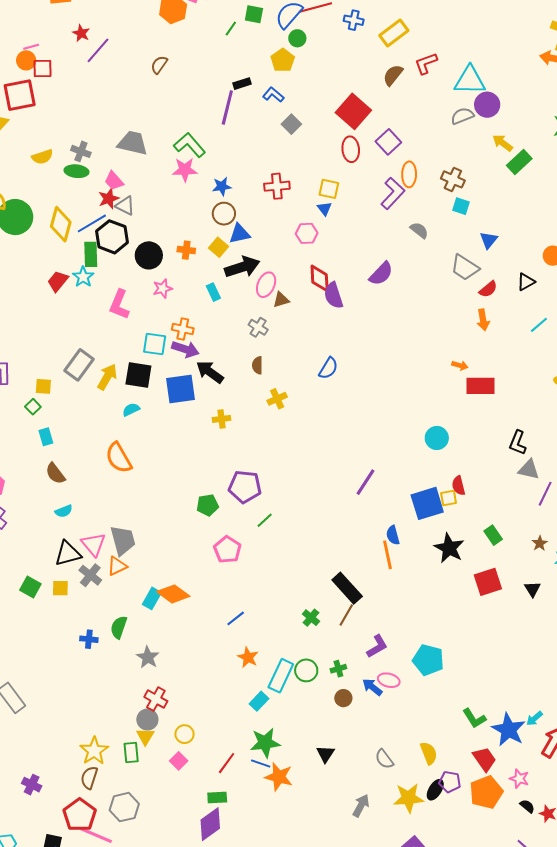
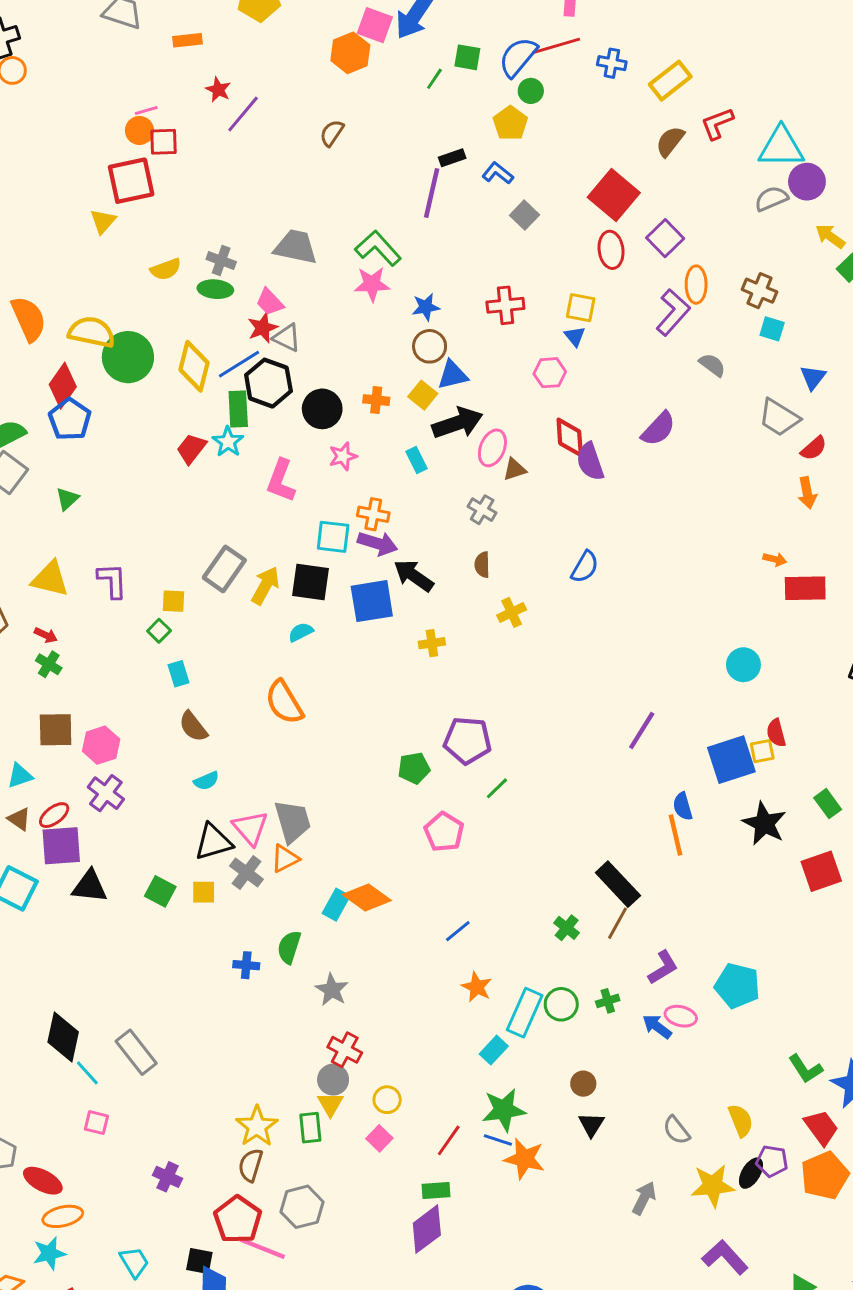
brown circle: (343, 698) -> (583, 1084), moved

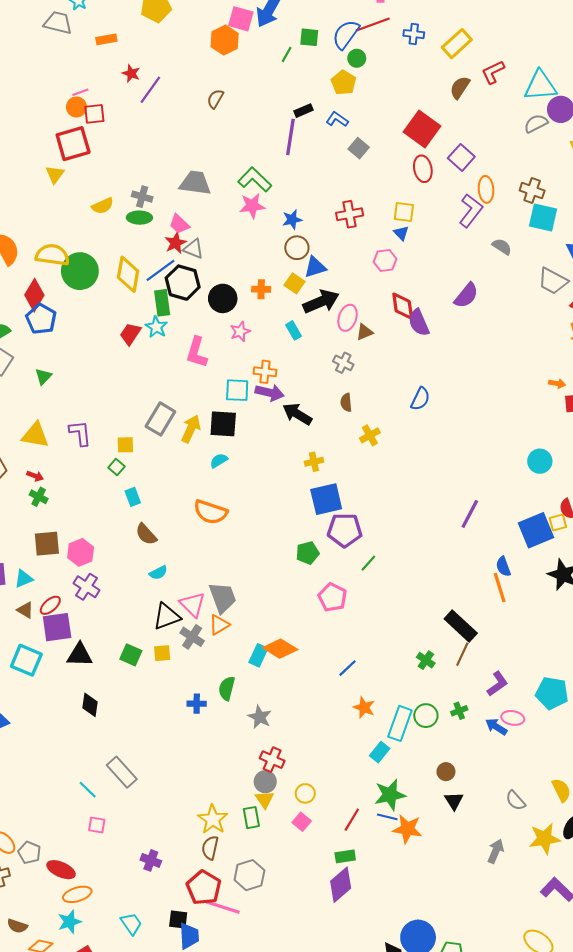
cyan square: (772, 329) -> (543, 217), size x1.6
blue square: (372, 601) -> (326, 499), moved
orange semicircle: (284, 702) -> (210, 512), turned -36
black diamond: (63, 1037) -> (90, 705), moved, size x0.7

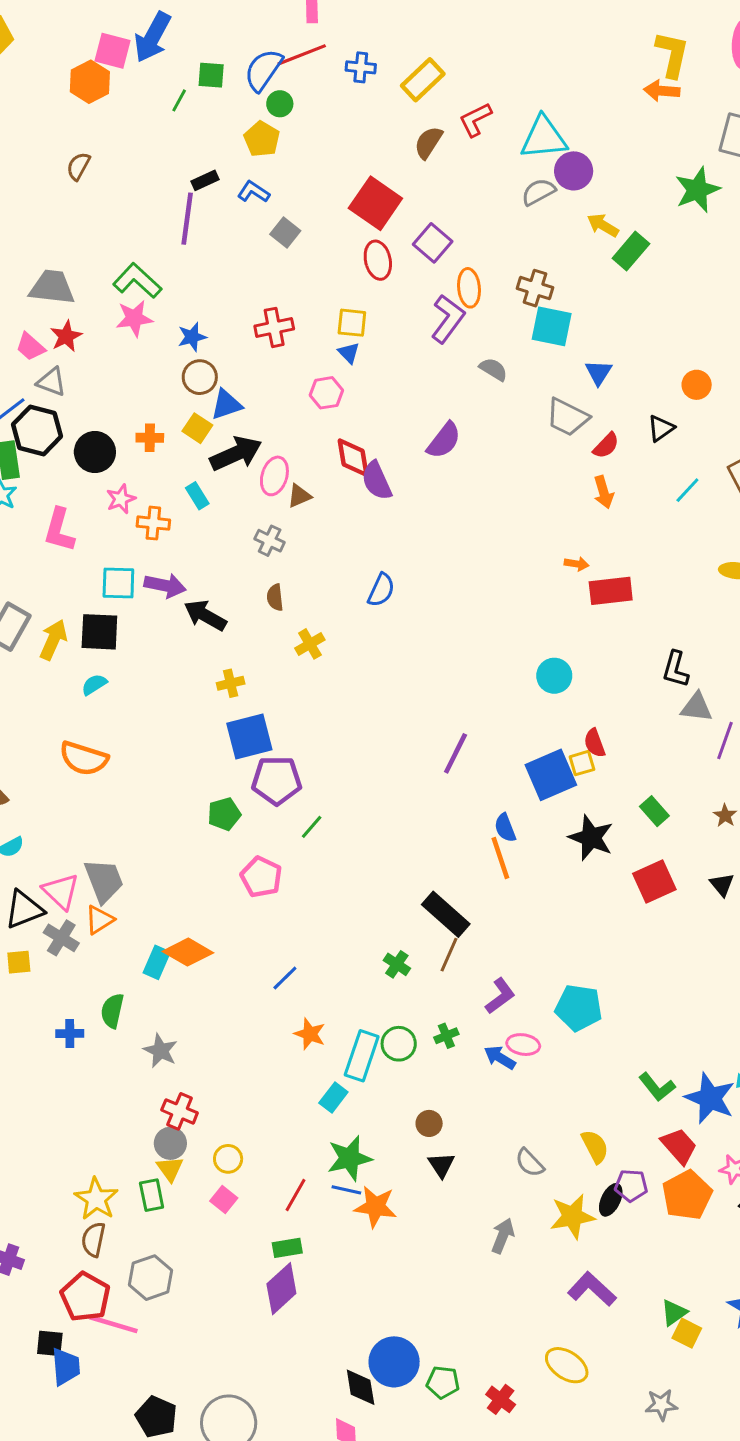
red star: (176, 243) -> (66, 336), moved
orange cross: (265, 372) -> (153, 523), moved

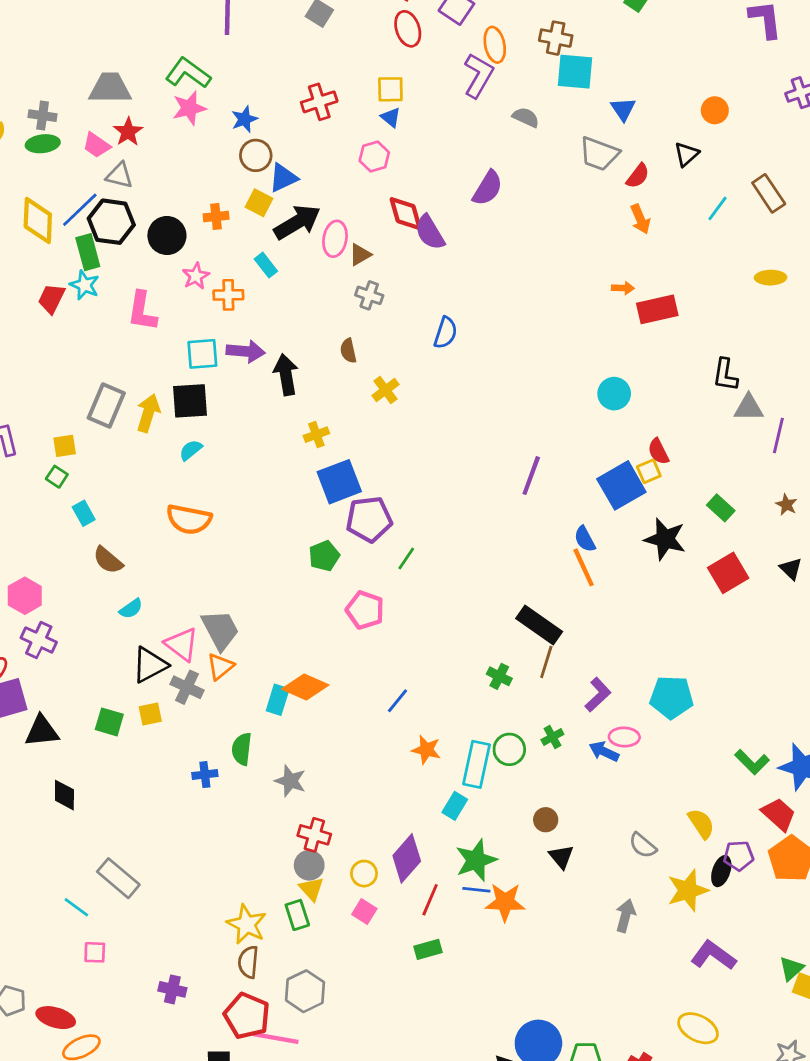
gray cross: (270, 541) -> (369, 295), moved
black arrow: (205, 615) -> (286, 375), turned 57
purple diamond: (281, 1289) -> (407, 858), moved

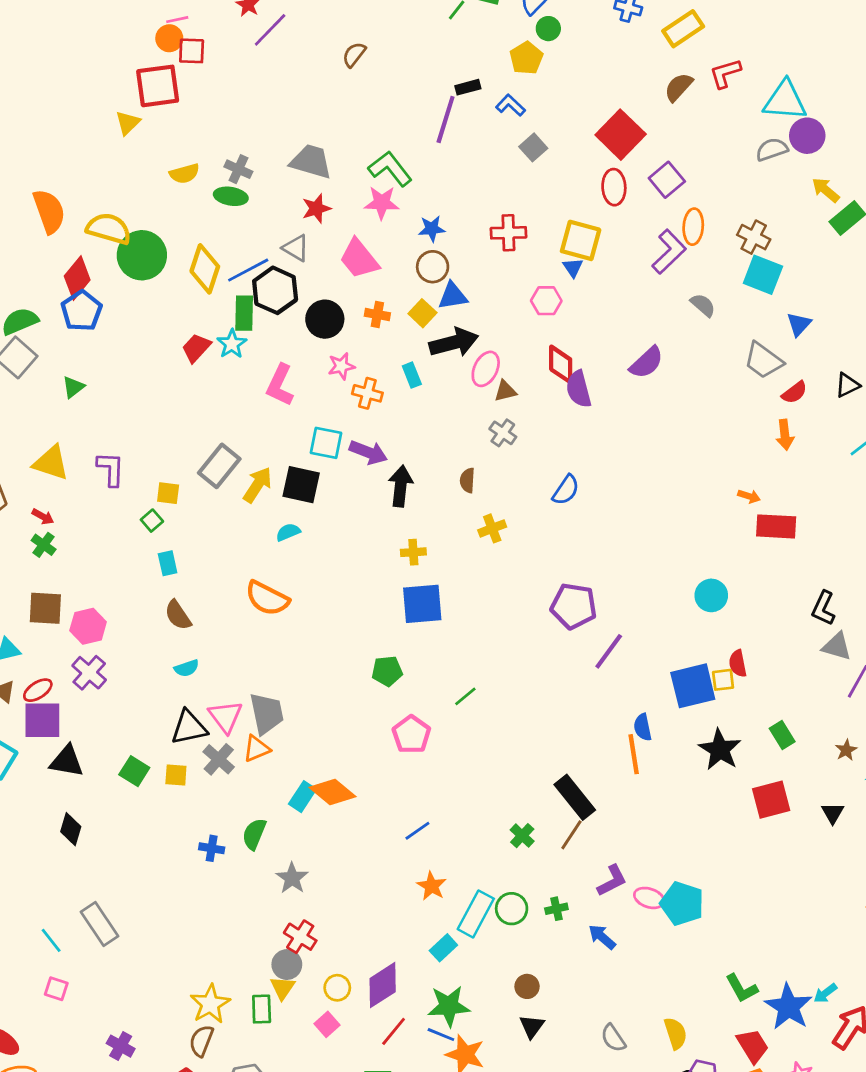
yellow square: (390, 89) -> (581, 240), size x1.4
pink trapezoid: (96, 145) -> (359, 259), moved, size x1.5
purple pentagon: (369, 519) -> (574, 606), moved
pink ellipse: (624, 737) -> (649, 898), moved

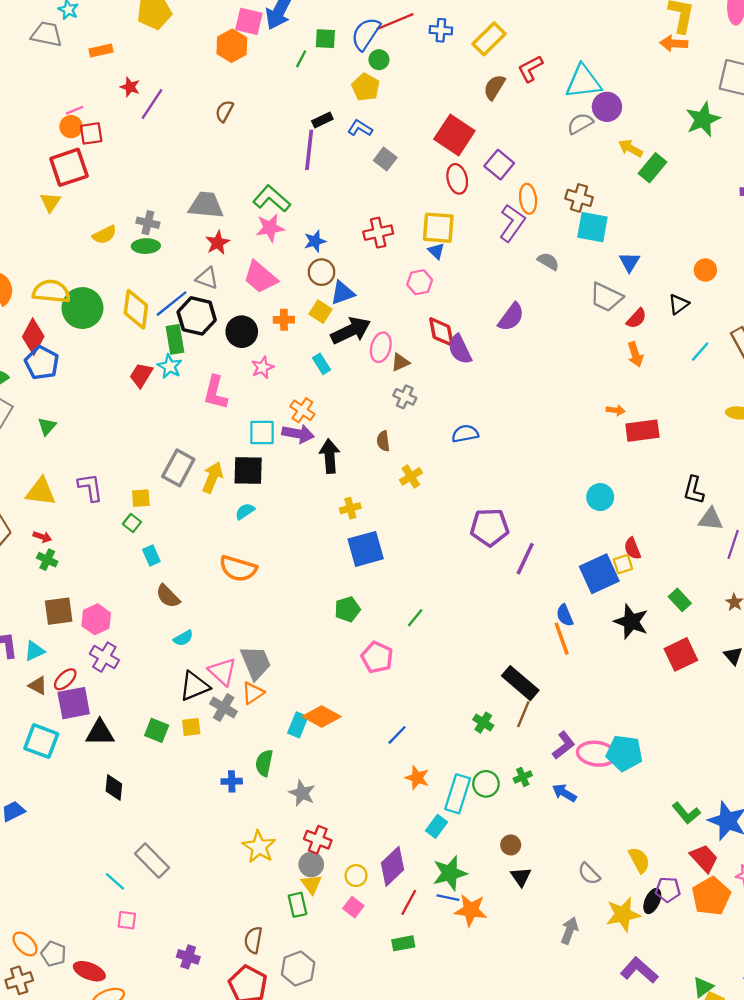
orange cross: (367, 393) -> (302, 410), moved, turned 30
blue semicircle: (566, 490) -> (465, 434), turned -124
pink ellipse: (649, 898) -> (597, 754), size x1.5
yellow star: (210, 1004) -> (259, 847), moved

